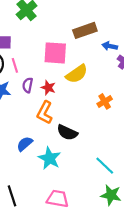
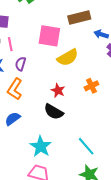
red star: (48, 88) -> (58, 91), moved
orange L-shape: (45, 113) -> (15, 89), moved
cyan star: (49, 158) -> (41, 146), moved

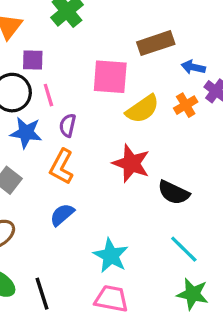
orange cross: (91, 86) -> (186, 105), moved
red star: (58, 91) -> (131, 163), size x1.6
black semicircle: (54, 112) -> (174, 193), moved

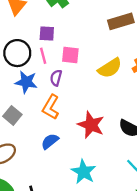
purple square: (33, 60) -> (47, 33), moved
pink square: (110, 77) -> (70, 55), moved, size x0.7
red star: (131, 163) -> (91, 125), moved

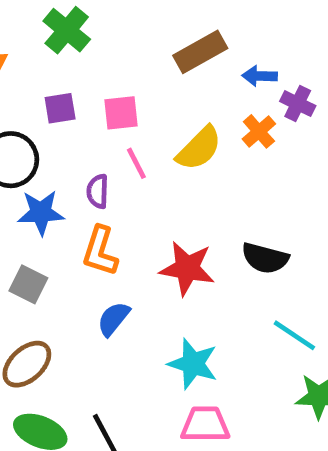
pink square: (70, 55) -> (121, 113), moved
pink line: (43, 56) -> (136, 163), moved

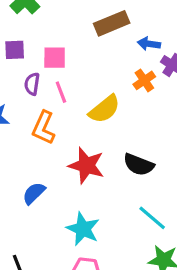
yellow semicircle: (199, 148) -> (104, 109), moved
purple semicircle: (98, 191) -> (32, 84), moved
orange L-shape: (100, 251) -> (44, 128), moved

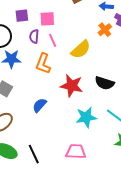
cyan star: (83, 229) -> (86, 117), moved, turned -30

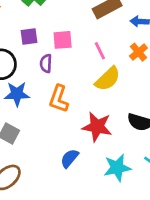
pink line: (53, 40) -> (100, 51), moved
blue semicircle: (40, 105) -> (70, 158), moved

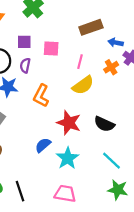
pink line: (100, 51) -> (80, 62), turned 32
purple semicircle: (46, 63) -> (25, 65), moved
cyan star: (117, 168) -> (68, 158), moved, turned -30

